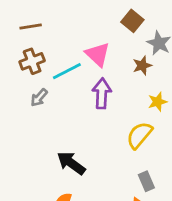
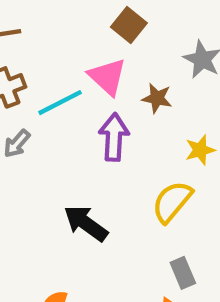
brown square: (132, 21) -> (129, 25), moved
brown star: (142, 66) -> (157, 98), moved, turned 30
black arrow: (71, 163) -> (86, 223), moved

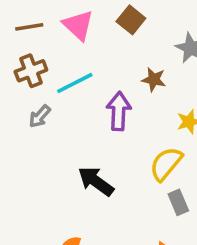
pink triangle: (107, 77) -> (78, 25), moved
gray rectangle: (183, 273) -> (178, 202), moved

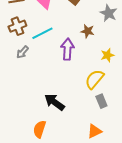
black arrow: (96, 181) -> (54, 102), moved

